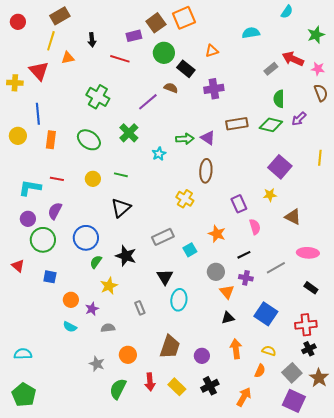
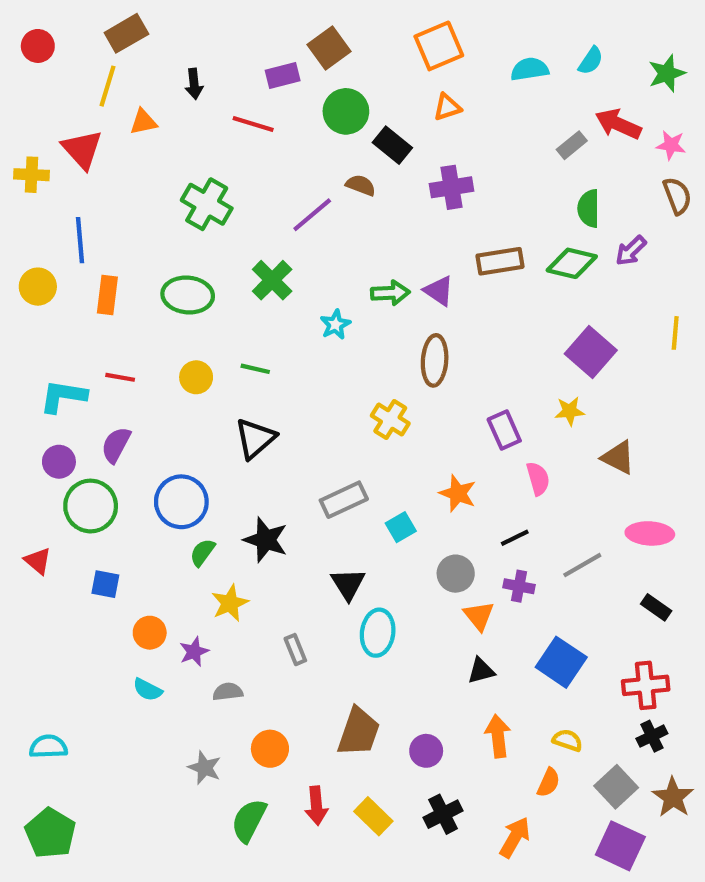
cyan semicircle: (287, 12) -> (591, 61), moved
orange square: (184, 18) -> (439, 46), moved
green ellipse: (89, 140) -> (188, 295), turned -30

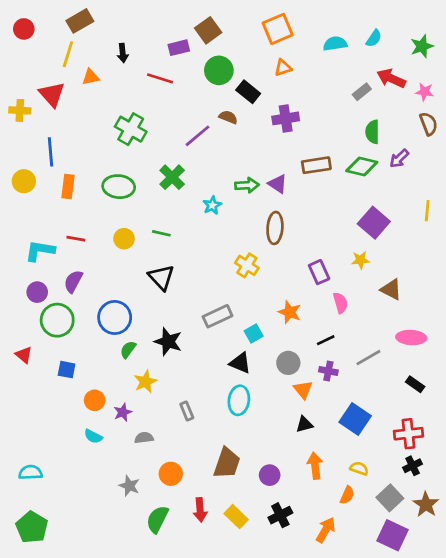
black triangle: (255, 438) -> (161, 277), turned -32
black triangle: (348, 584) -> (240, 363), moved, turned -35

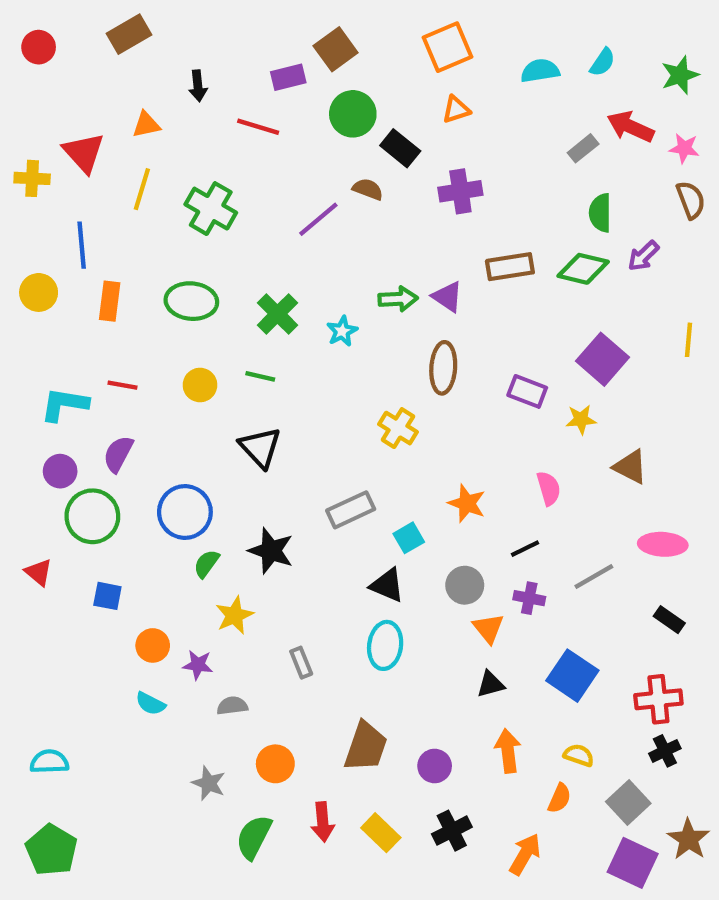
yellow line: (68, 54) -> (142, 189), moved
green cross: (172, 177) -> (277, 314), moved
purple rectangle: (319, 272) -> (527, 391), moved, turned -45
purple star: (123, 412) -> (198, 665), turned 30
brown star: (426, 504) -> (689, 839), moved

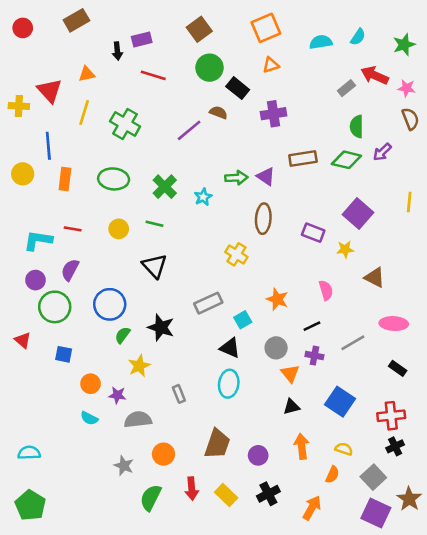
purple rectangle: (288, 77) -> (142, 39), moved
gray semicircle: (232, 706) -> (138, 420), size x1.5

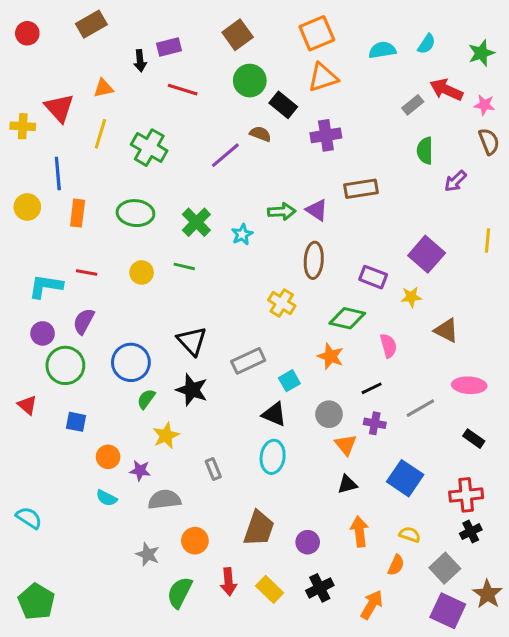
orange triangle: (271, 65) -> (323, 77), size x1.5
green diamond: (346, 160) -> (347, 318), moved
black triangle: (154, 266) -> (192, 341), moved
cyan semicircle: (29, 453) -> (29, 518), moved, turned 35

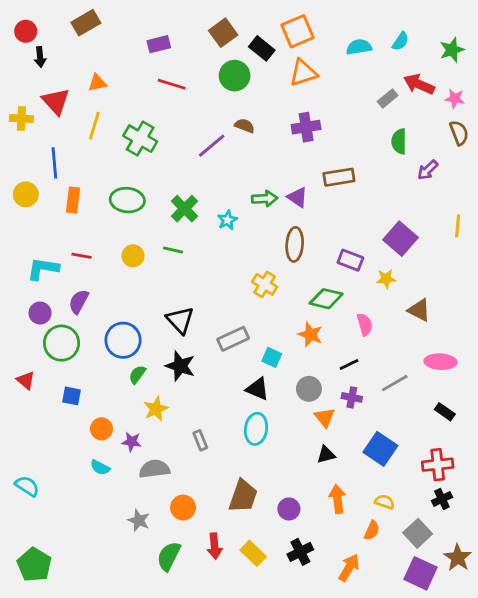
black arrow: (140, 61) -> (40, 57), moved
black rectangle: (283, 105) -> (262, 48), moved
cyan square: (289, 381) -> (272, 357), turned -36

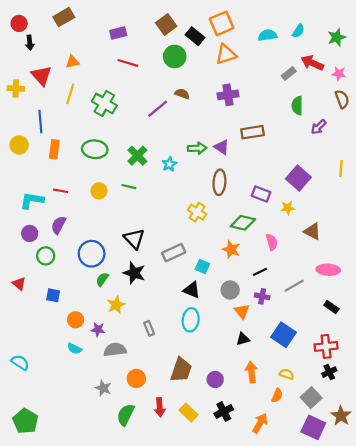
green circle: (61, 343) -> (46, 256), size x0.7

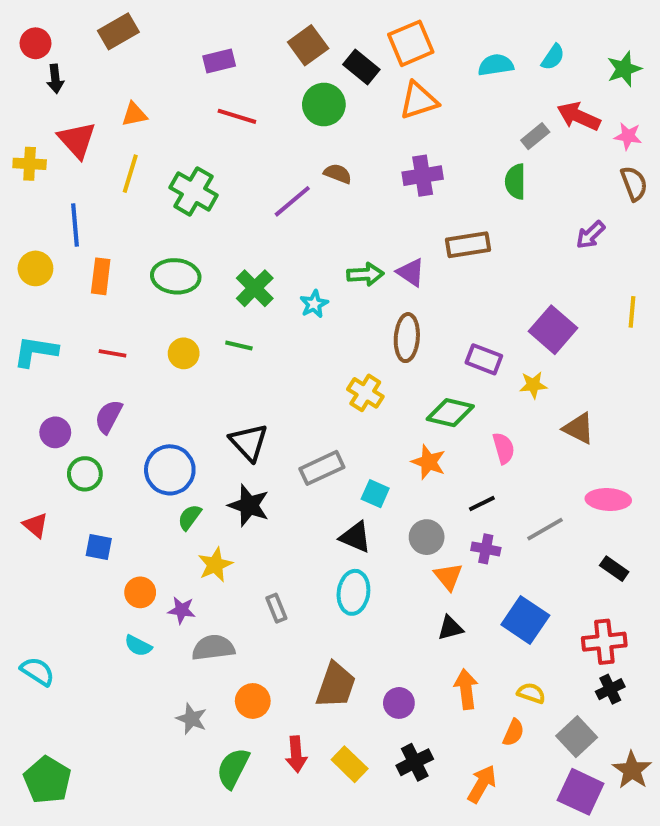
green semicircle: (297, 106) -> (515, 182), moved
cyan L-shape: (32, 200) -> (35, 351), moved

